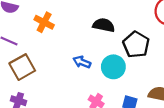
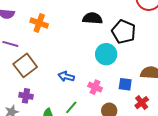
blue arrow: (82, 62) -> (66, 76), moved

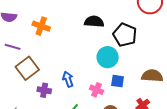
blue arrow: (66, 76) -> (68, 79), turned 56
blue square: (125, 84) -> (118, 81), moved
purple cross: (26, 96) -> (44, 90), moved

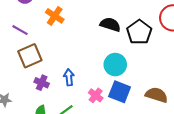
black pentagon: (125, 35) -> (139, 32), moved
blue square: (118, 81) -> (120, 92), size x1.5

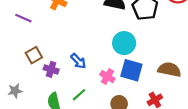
brown square: (30, 56) -> (34, 55), moved, size x0.7
blue arrow: (69, 77) -> (78, 61), turned 147

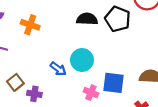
cyan circle: (124, 43) -> (82, 60), moved
blue arrow: (78, 61) -> (58, 69), moved

